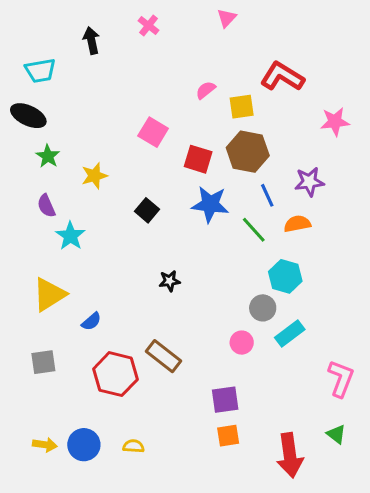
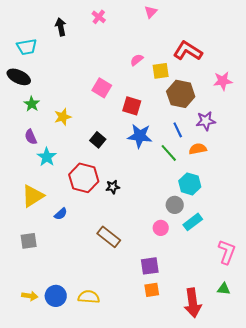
brown hexagon: (248, 152) -> (181, 94), moved
red hexagon: (115, 374) -> (84, 178), moved
green triangle: (336, 434) -> (224, 289), turned -32
yellow semicircle: (133, 446) -> (89, 297), size x1.5

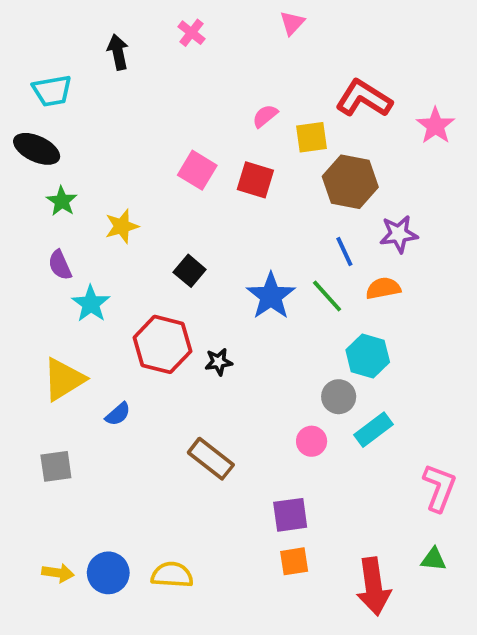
pink star: (223, 81) -> (435, 126), moved, turned -30
red square: (132, 106) -> (255, 180), moved
blue star: (140, 136) -> (271, 296), moved, turned 30

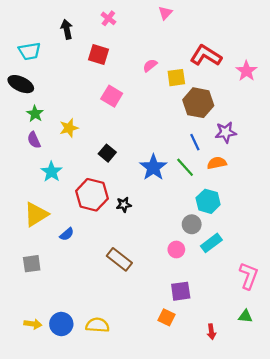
red square: (255, 180) -> (99, 55), moved
purple semicircle: (60, 265) -> (34, 140), moved
purple square: (290, 515) -> (181, 291), moved
orange square: (294, 561) -> (166, 317), turned 35
red arrow: (373, 586) -> (211, 332), size x0.5

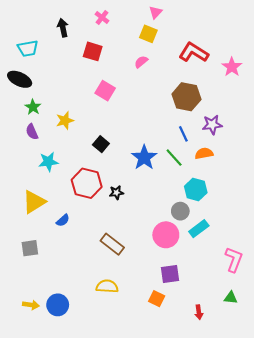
yellow square: (176, 78) -> (148, 34), moved, turned 30
cyan star: (51, 172) -> (48, 162), turned 30
pink circle: (176, 250) -> (166, 235), size x1.6
yellow semicircle: (97, 325) -> (107, 286), moved

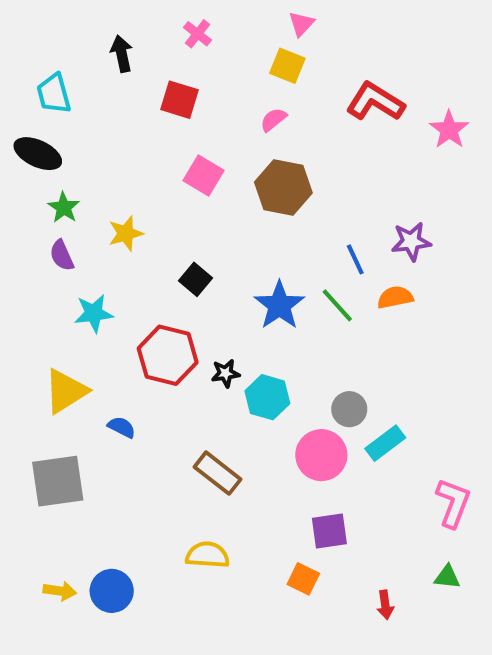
cyan trapezoid: (28, 48) -> (54, 94), turned 85
brown hexagon: (186, 97) -> (283, 188), moved
cyan hexagon: (196, 190) -> (267, 397), moved
blue semicircle: (63, 220) -> (122, 427), turned -112
gray square: (30, 248) -> (58, 481), size x1.6

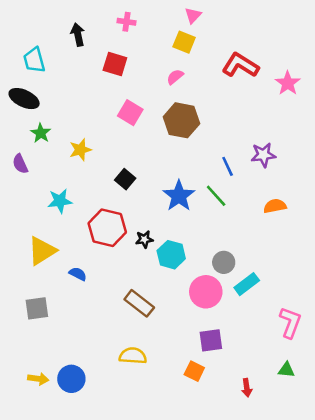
pink cross: (198, 34) -> (126, 22), turned -30
purple semicircle: (62, 255) -> (20, 164), moved
orange semicircle: (395, 297) -> (275, 206), moved
gray square: (58, 481) -> (37, 308), size x0.7

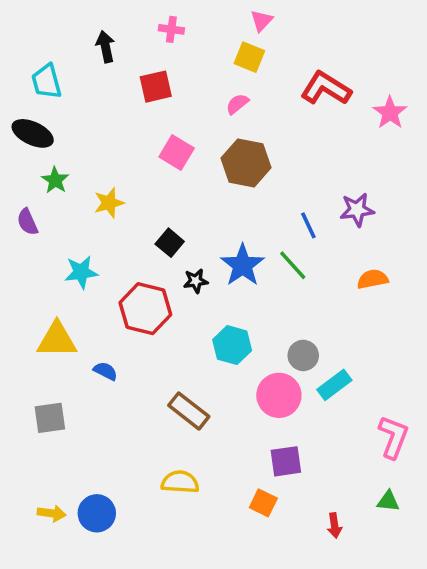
red square: (115, 64) -> (156, 87), turned -30
black star: (144, 239) -> (196, 281), moved
yellow triangle: (42, 251) -> (57, 340), turned 32

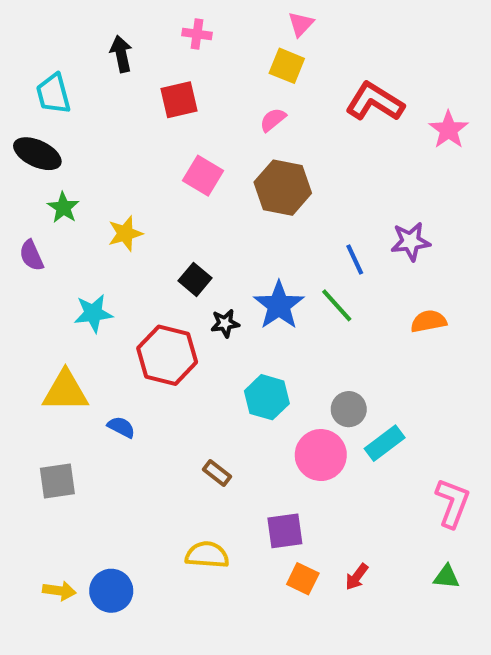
brown rectangle: (189, 411) -> (217, 473), size x0.6
purple square: (286, 461) -> (285, 531), moved
red arrow: (334, 525) -> (357, 577), moved, turned 45

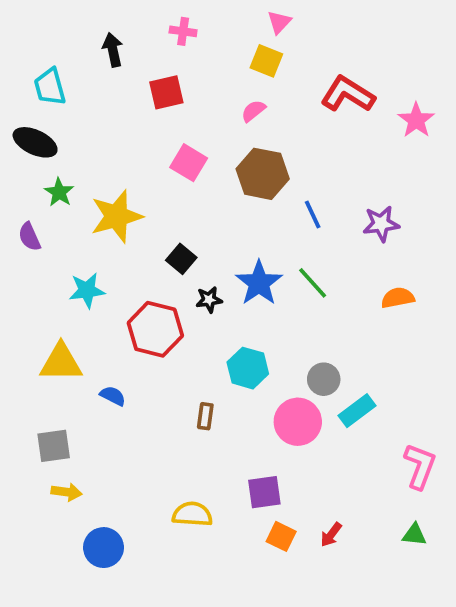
yellow star: (125, 234) -> (116, 216), size x1.6
blue line: (355, 259) -> (313, 215), moved
brown rectangle: (217, 473) -> (205, 416), moved, turned 60
yellow arrow: (59, 591) -> (67, 492), moved

